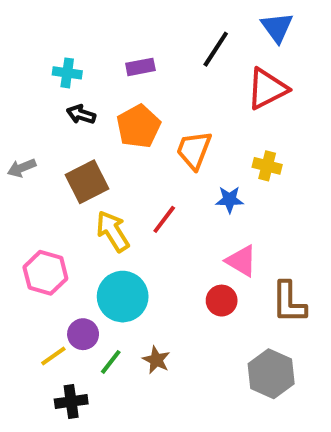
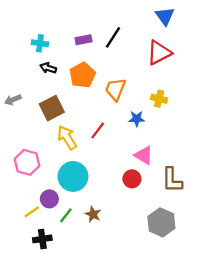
black line: (216, 49) -> (113, 37), moved

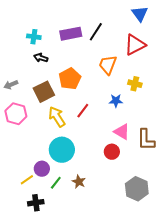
purple rectangle: (84, 40) -> (71, 34), size x1.5
orange pentagon: (82, 75) -> (70, 79), moved
orange trapezoid: (115, 89) -> (108, 65), moved
pink hexagon: (27, 162) -> (16, 114), moved
brown L-shape: (172, 180) -> (146, 140), moved

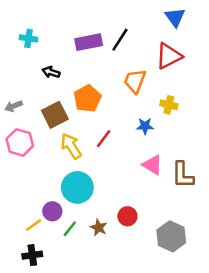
cyan cross: (34, 37) -> (29, 38), moved
red circle: (112, 152) -> (127, 216), moved
black cross: (36, 203) -> (32, 255), moved

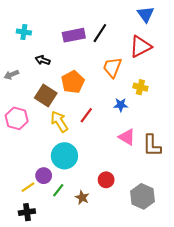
gray arrow: (13, 106) -> (11, 75), moved
brown square: (55, 115) -> (46, 95), turned -30
brown star: (99, 228) -> (82, 197), moved

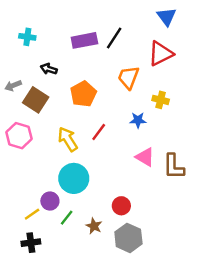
brown square: (46, 95) -> (36, 100), moved
gray hexagon: (143, 196) -> (128, 238), moved

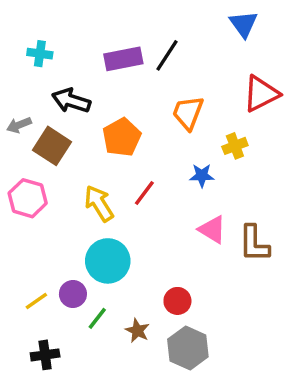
red triangle: (161, 54) -> (261, 94), moved
black arrow: (49, 69) -> (71, 101), size x1.5
yellow cross: (161, 100) -> (235, 146), turned -35
yellow line: (32, 214) -> (36, 301), moved

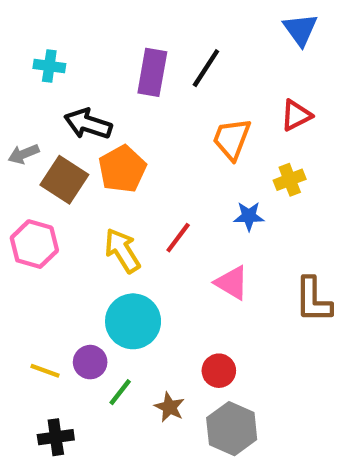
purple rectangle: (123, 59) -> (152, 72), turned -69
red triangle: (261, 94) -> (296, 115), moved, size x0.7
orange pentagon: (122, 137) -> (122, 169), moved
pink triangle: (212, 230) -> (232, 283), moved
yellow line: (36, 301) -> (45, 371), turned 55

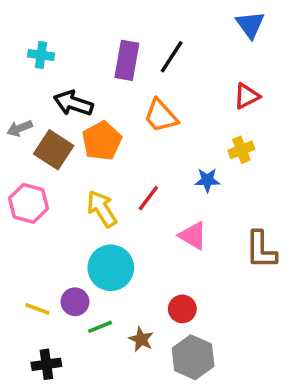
orange trapezoid: (232, 139) -> (161, 116), moved, turned -63
green line: (120, 392) -> (100, 327), turned 30

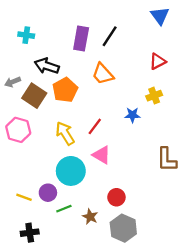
pink triangle: (193, 236) -> (102, 155), moved

